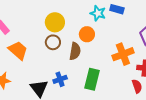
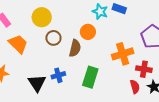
yellow circle: (55, 22) -> (42, 17), moved

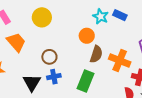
brown circle: (53, 38) -> (49, 57), moved
brown semicircle: (75, 48) -> (96, 54), moved
orange cross: (123, 54) -> (120, 61), turned 35

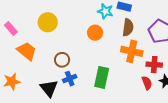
brown semicircle: (96, 54) -> (128, 27), moved

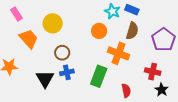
yellow circle: (48, 22) -> (53, 23), moved
orange cross: (132, 51) -> (119, 53), moved
red semicircle: (147, 83) -> (126, 91), moved

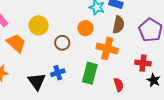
brown circle: (62, 53) -> (62, 43), moved

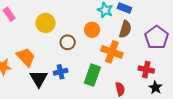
orange trapezoid: (16, 43) -> (26, 57), moved

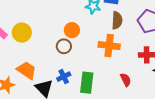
yellow circle: (45, 23) -> (22, 33), moved
orange circle: (92, 30) -> (72, 30), moved
green rectangle: (92, 75) -> (87, 83), moved

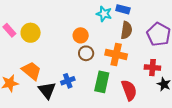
brown circle: (64, 46) -> (86, 53), moved
red semicircle: (126, 80) -> (129, 90), size x1.5
green rectangle: (87, 83) -> (102, 82), moved

